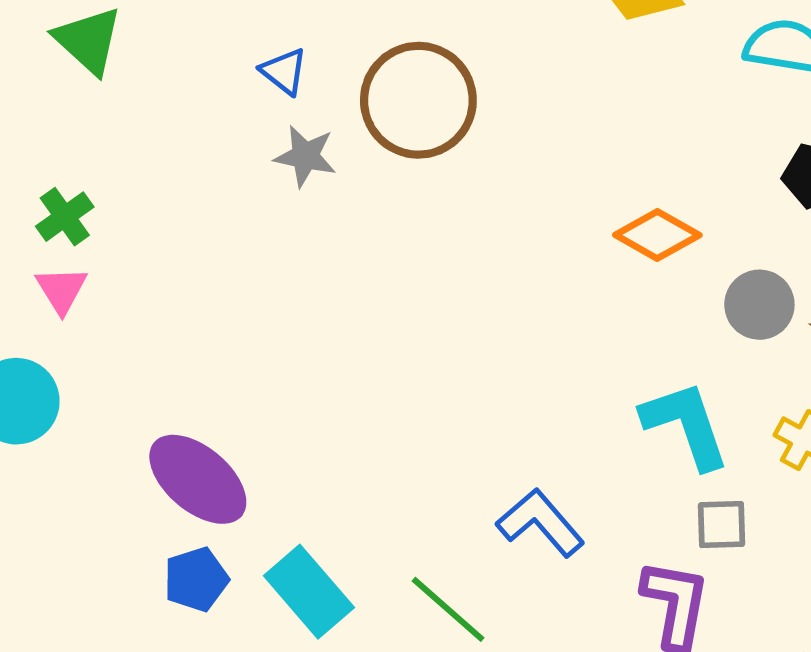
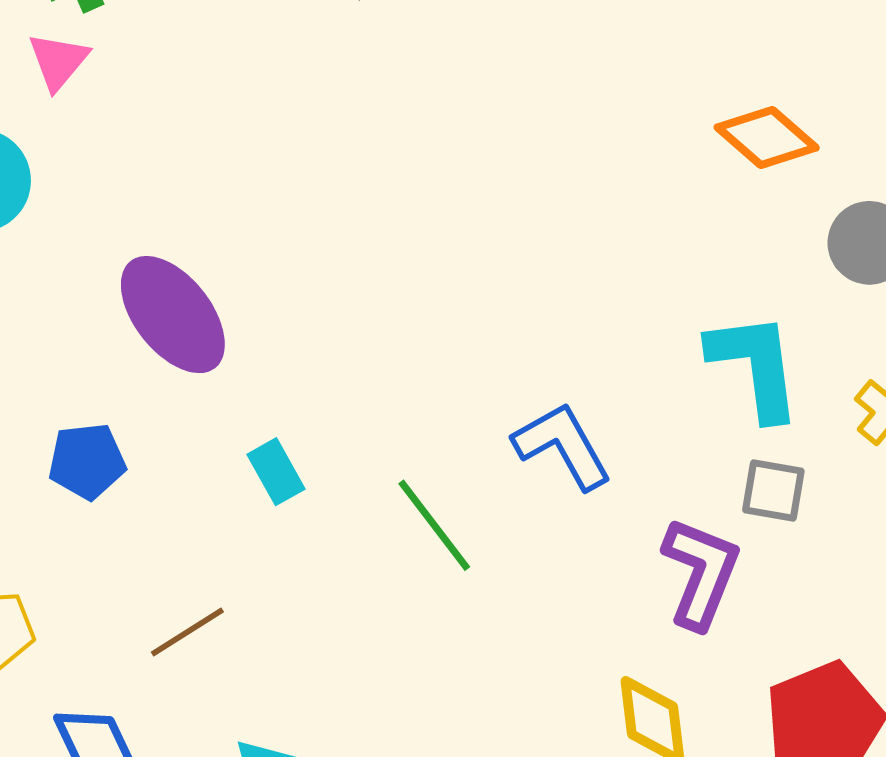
blue pentagon: (196, 579) -> (87, 461), moved
cyan rectangle: (309, 592) -> (276, 472), size x0.6

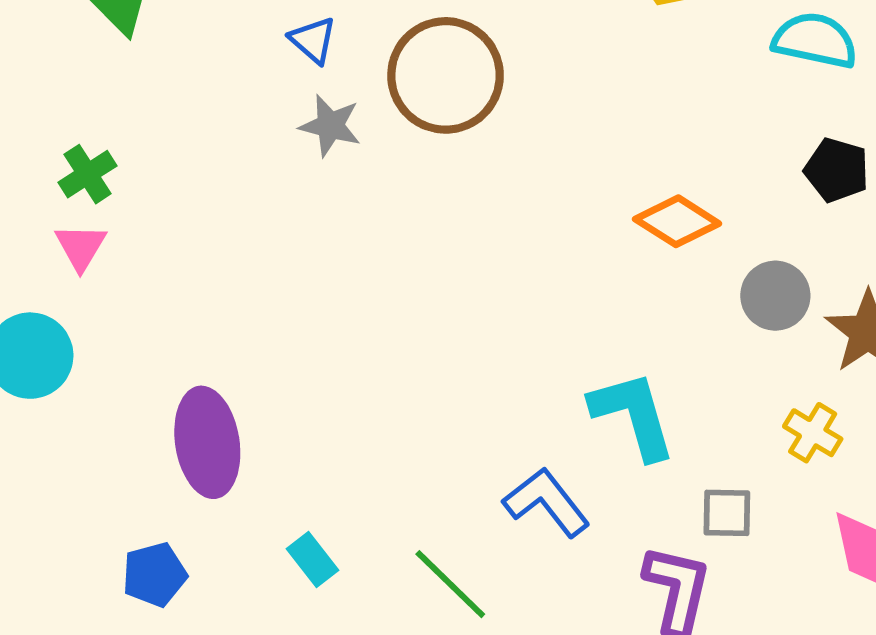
purple ellipse: (173, 315) -> (207, 442), turned 38
cyan L-shape: (755, 366) -> (633, 415), moved

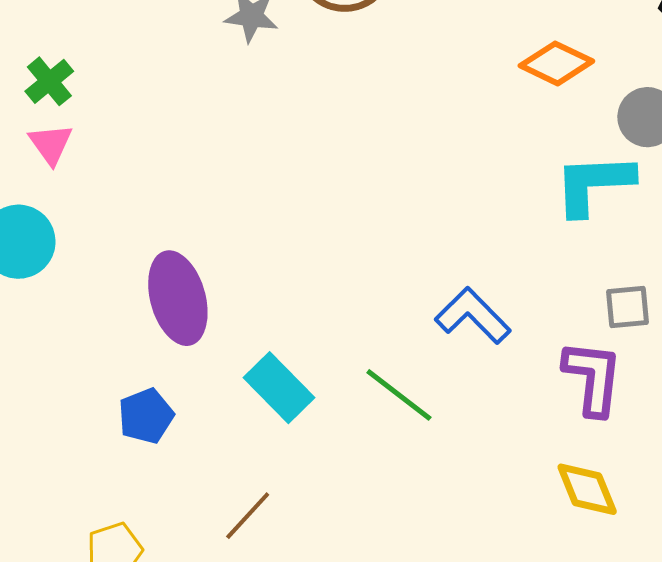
cyan L-shape: (633, 415) -> (594, 184), moved, turned -70
cyan rectangle: (312, 560) -> (279, 388), size x1.5

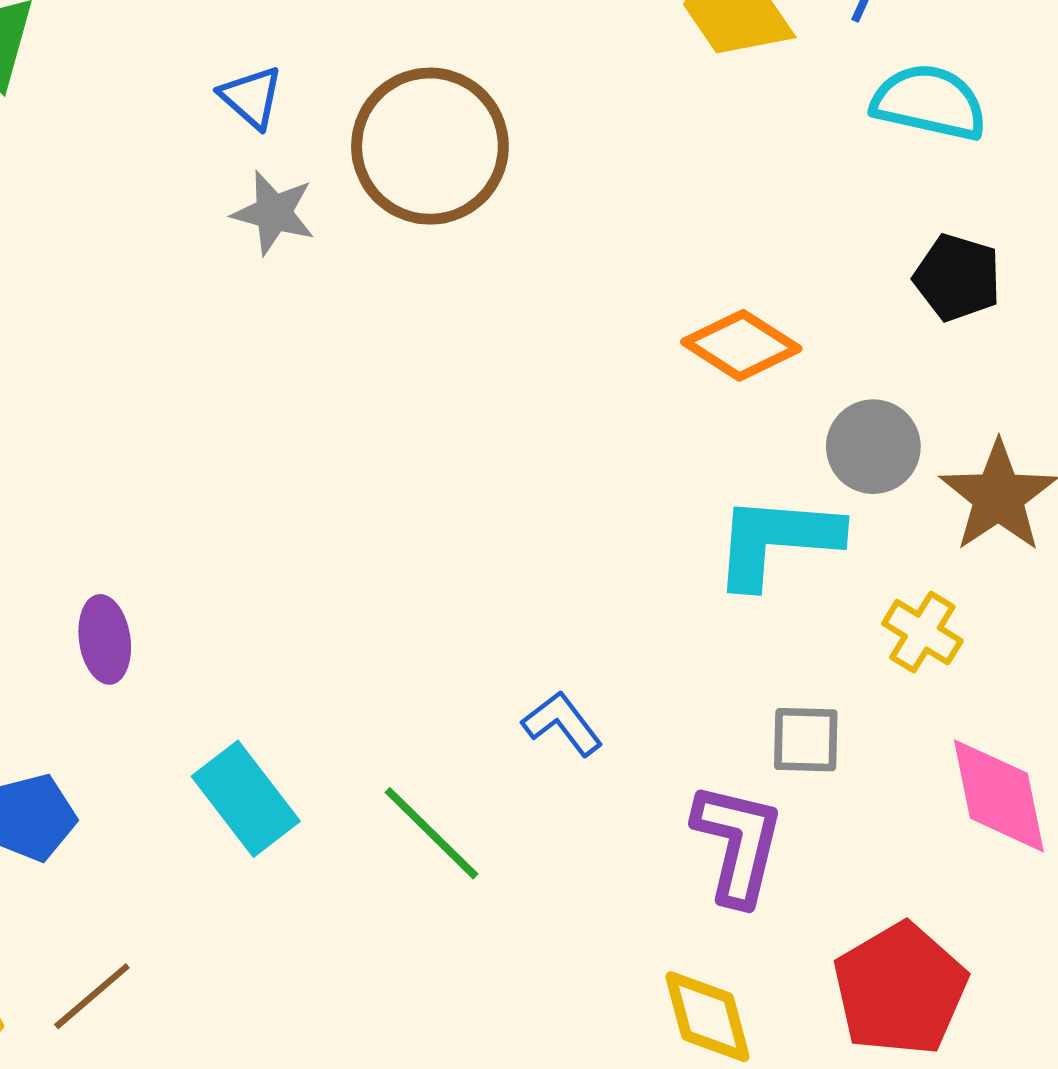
purple ellipse: (178, 298) -> (105, 639), size x0.6
blue L-shape: (473, 316) -> (562, 723), size x0.7
brown line: (248, 516) -> (92, 996), moved

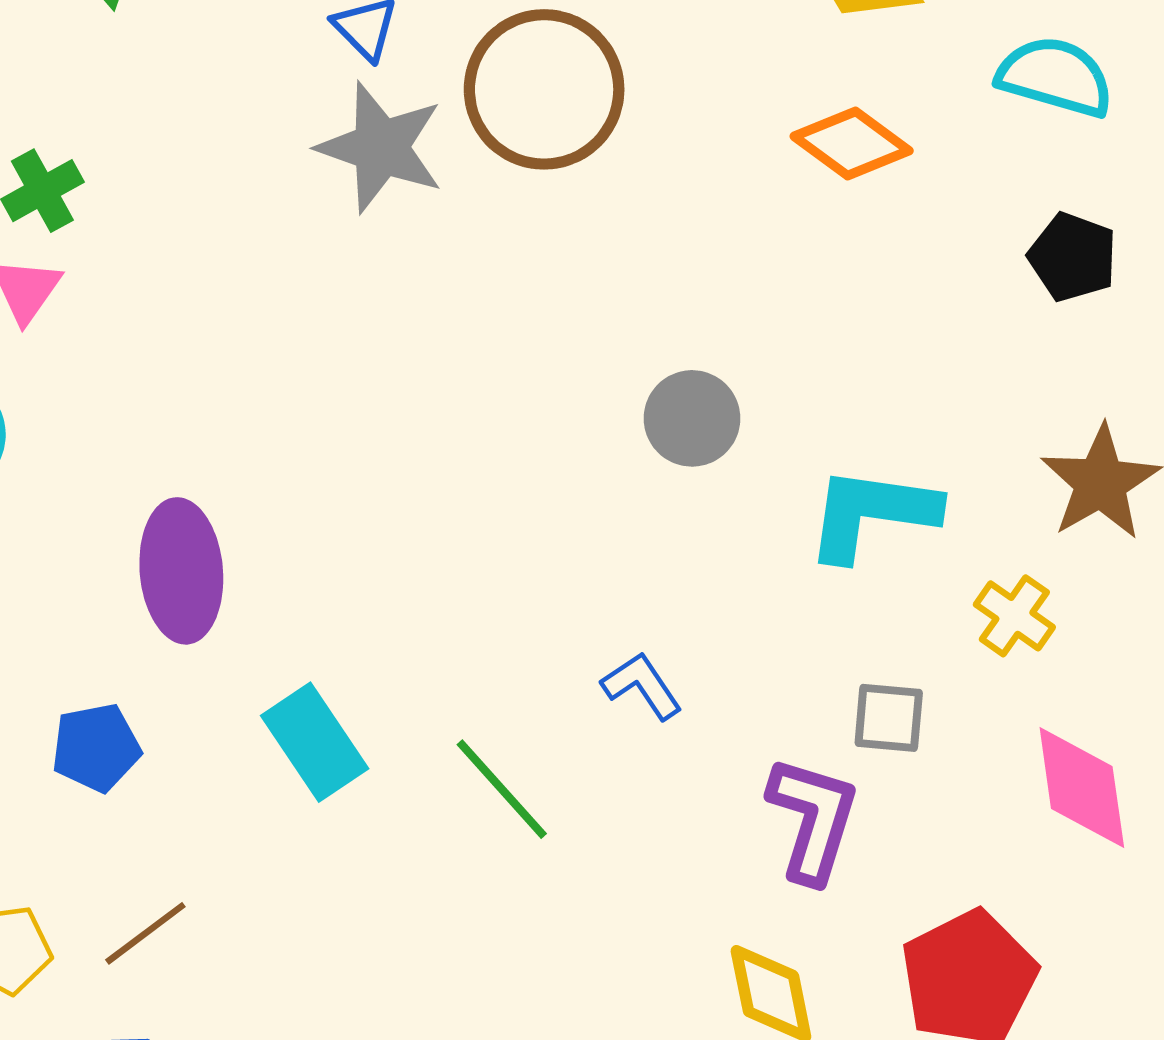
gray star: (274, 213) -> (381, 147), size x1.5
orange diamond: (741, 345) -> (852, 143), moved
gray circle: (873, 447) -> (692, 418), moved
purple ellipse: (105, 639) -> (181, 571), size x1.6

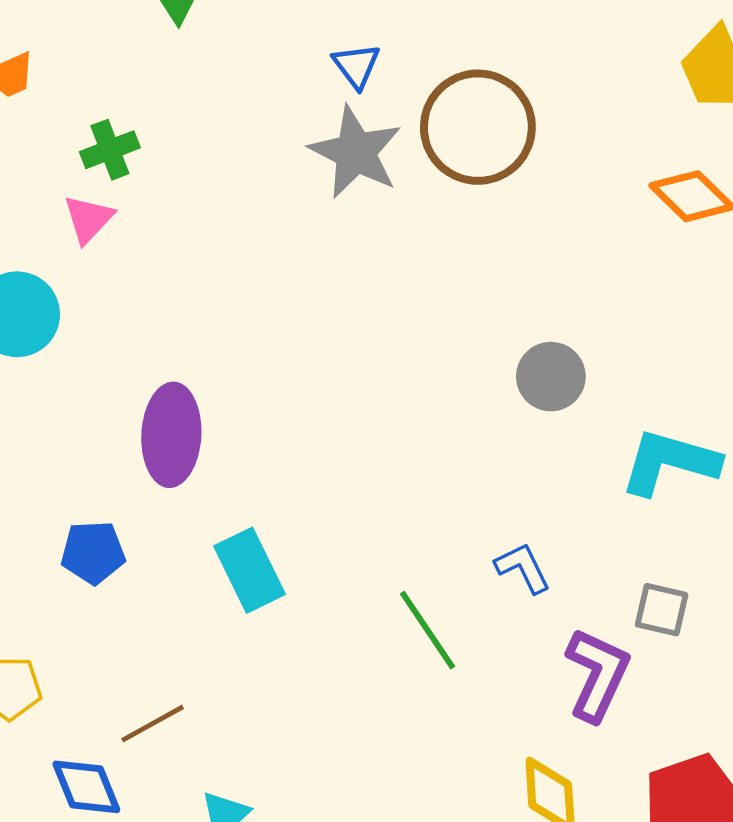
blue L-shape: (642, 686) -> (523, 568), moved
green line: (502, 789) -> (428, 630), moved
brown line: (145, 933) -> (153, 724), moved

